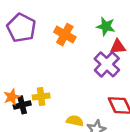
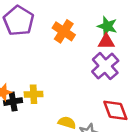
red triangle: (118, 47) -> (106, 42), moved

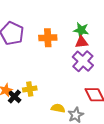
orange cross: (64, 31) -> (48, 38), turned -30
black cross: (13, 102) -> (14, 96), turned -32

